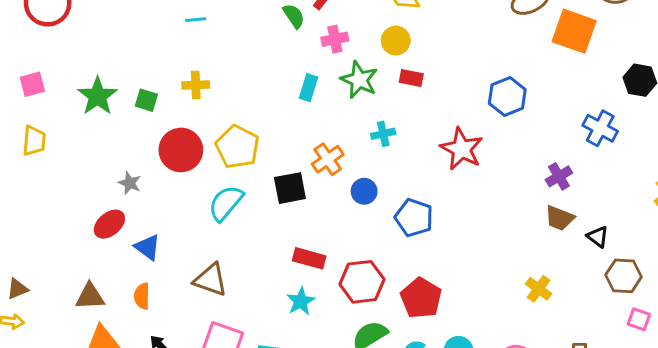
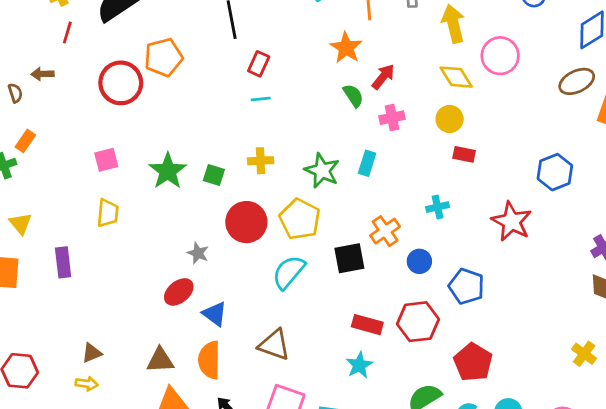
green star: (359, 80) -> (322, 171), moved
red hexagon: (362, 282) -> (418, 322), moved
orange semicircle: (142, 296) -> (209, 360), size x1.5

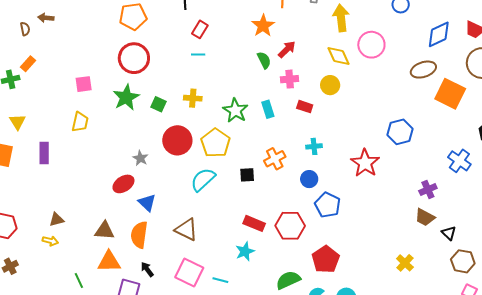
red circle: (121, 83) -> (134, 58), moved
red rectangle: (464, 154) -> (305, 107), moved
cyan rectangle: (367, 163) -> (268, 109), turned -42
black square: (349, 258) -> (247, 175), size x0.7
blue circle: (419, 261) -> (309, 179), moved

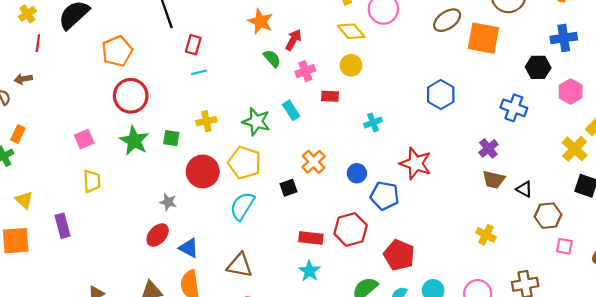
cyan cross: (314, 146) -> (373, 122), moved
red star: (365, 163) -> (416, 163), moved

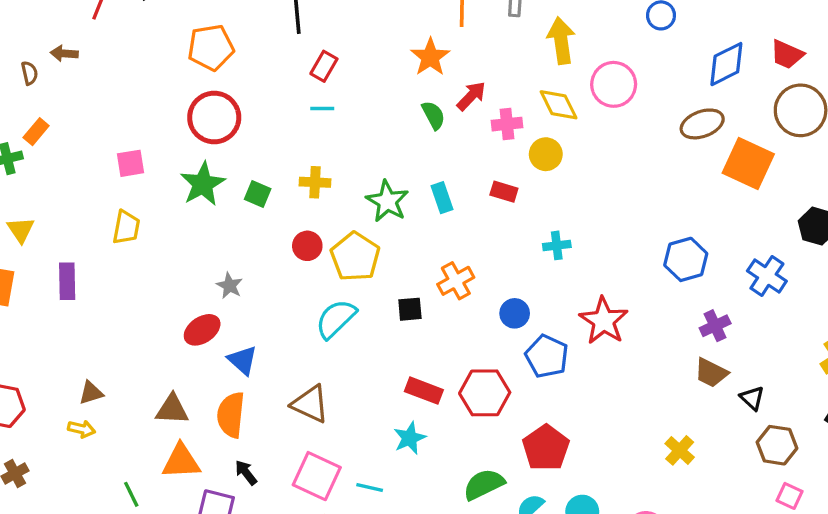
pink cross: (305, 71) -> (507, 124), moved
blue hexagon: (441, 95) -> (686, 259), moved
red circle: (203, 171) -> (307, 246), moved, size x0.6

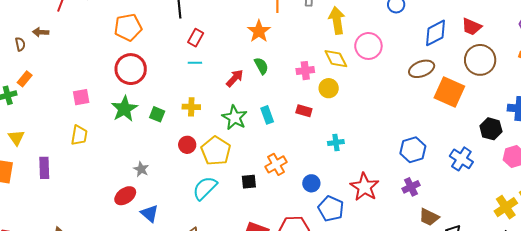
red arrow: (471, 96) -> (235, 78), moved
purple cross: (715, 326) -> (411, 187), moved

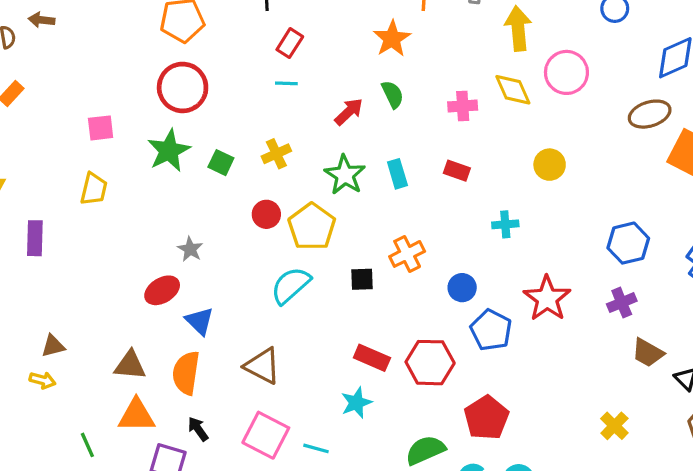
yellow circle: (329, 88) -> (550, 165), moved
yellow cross: (191, 107) -> (276, 154), turned -30

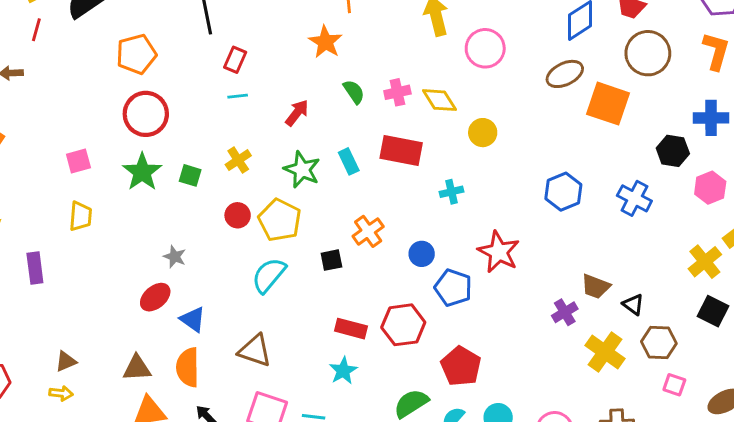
yellow diamond: (513, 90) -> (439, 100), moved
green semicircle: (393, 94) -> (354, 92), moved
red rectangle: (457, 171) -> (401, 150), size x1.8
purple cross: (622, 303) -> (565, 312), moved
yellow cross: (614, 426) -> (605, 352), moved, size x1.5

